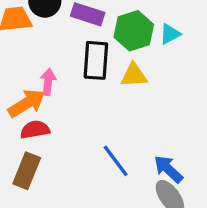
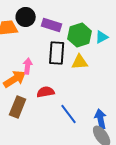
red semicircle: (35, 130) -> (46, 92), moved
blue arrow: (168, 169) -> (101, 119), turned 36
brown rectangle: (27, 171) -> (18, 107), moved

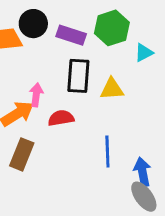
green hexagon: (80, 35) -> (112, 28), moved
red semicircle: (46, 92) -> (61, 118), moved
blue line: (69, 114) -> (107, 152), moved, turned 35

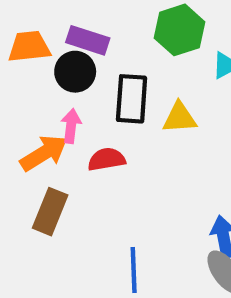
black circle: (33, 24) -> (75, 72), moved
purple rectangle: (71, 35) -> (88, 40), moved
blue line: (107, 152) -> (134, 270), moved

